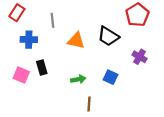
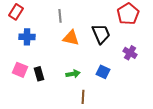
gray line: (52, 20) -> (60, 16), moved
black trapezoid: (108, 36) -> (101, 34), turned -145
black rectangle: (42, 67) -> (39, 74), moved

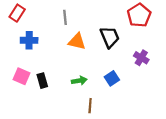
blue square: (103, 72) -> (112, 78), turned 32

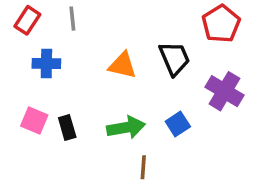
gray line: (65, 17) -> (72, 19), moved
purple cross: (141, 58) -> (225, 91), size x1.5
green arrow: (79, 81) -> (126, 127), size x1.5

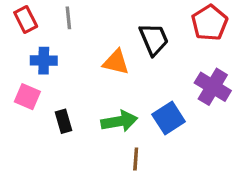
red rectangle: (27, 20) -> (26, 19), turned -60
black trapezoid: (174, 58) -> (154, 39), moved
pink square: (34, 121) -> (27, 97), moved
blue square: (178, 124) -> (169, 118), size x1.4

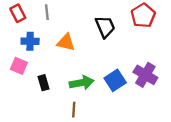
orange triangle: (116, 62) -> (66, 42), moved
purple cross: (213, 87) -> (145, 75), moved
brown line: (136, 159) -> (74, 110), moved

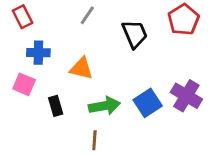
gray line: (47, 12) -> (87, 15), moved, turned 40
orange triangle: (66, 42) -> (81, 68), moved

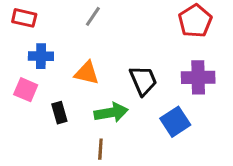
red rectangle: (23, 17) -> (24, 18), turned -50
black trapezoid: (135, 34) -> (143, 80), moved
purple cross: (186, 96) -> (198, 77), moved, turned -32
blue square: (148, 103) -> (175, 122), moved

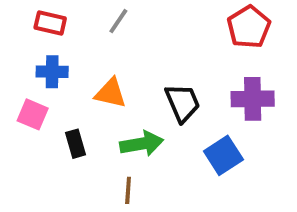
red rectangle: (24, 18) -> (50, 23), moved

